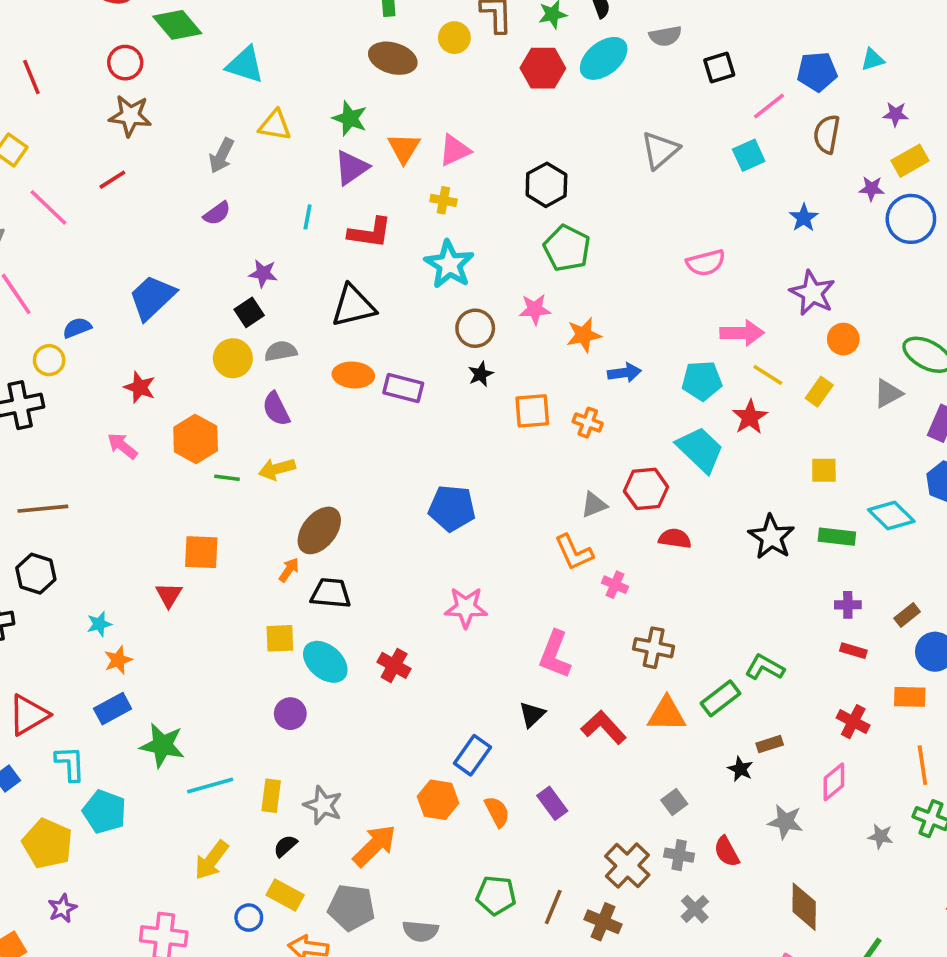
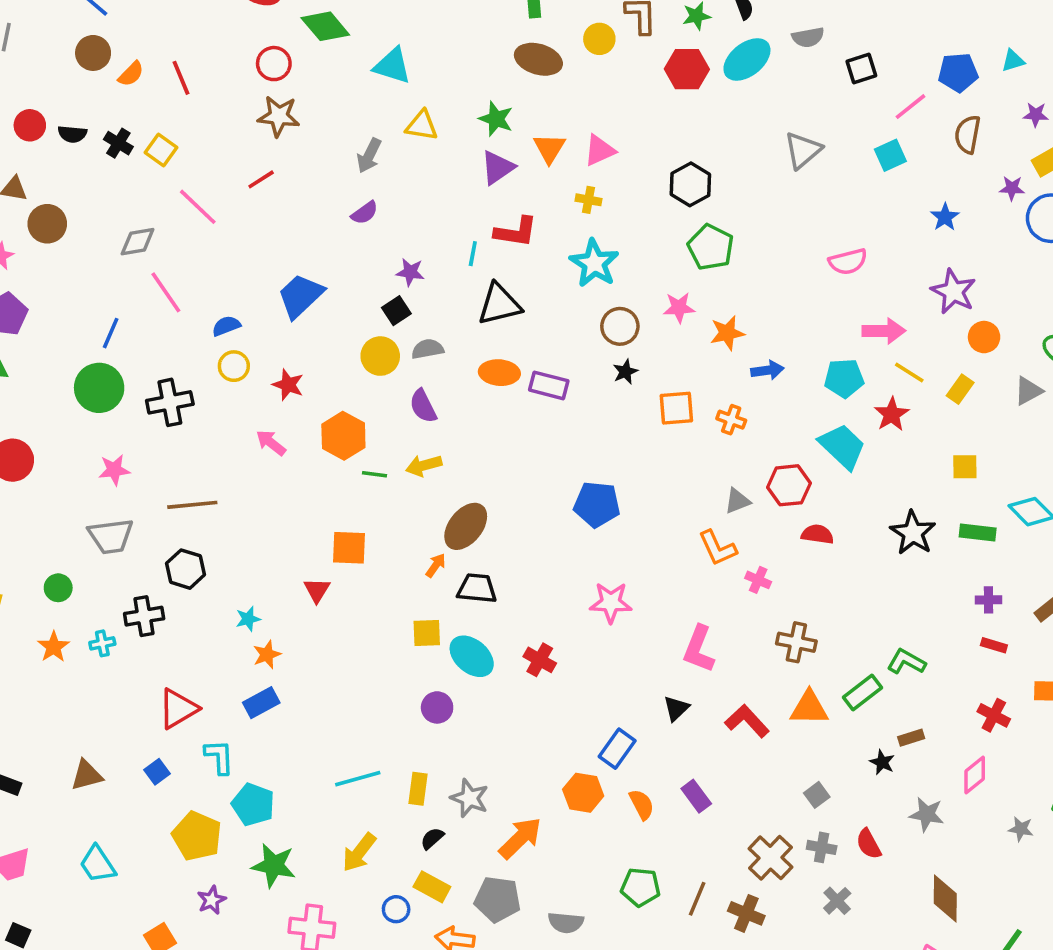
cyan line: (308, 217) -> (473, 254), moved
yellow circle: (49, 360) -> (234, 366), moved
green star: (162, 745) -> (274, 865), moved

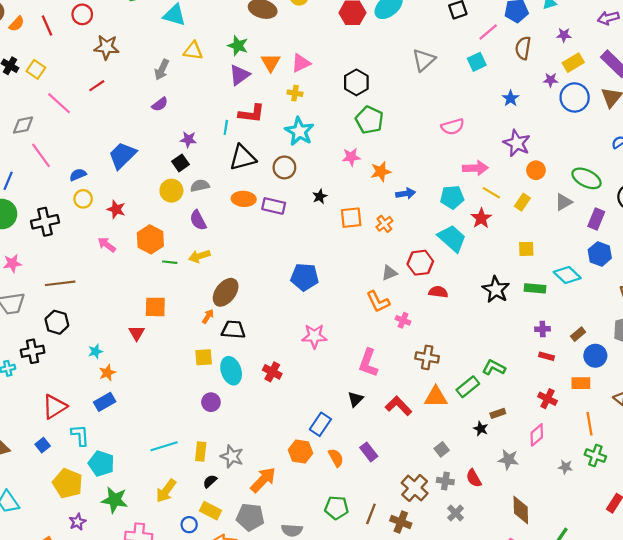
red circle: (274, 64) -> (82, 14), moved
brown circle: (620, 326) -> (284, 167), moved
orange cross: (731, 420) -> (384, 224), turned 35
cyan ellipse: (472, 656) -> (231, 371), turned 32

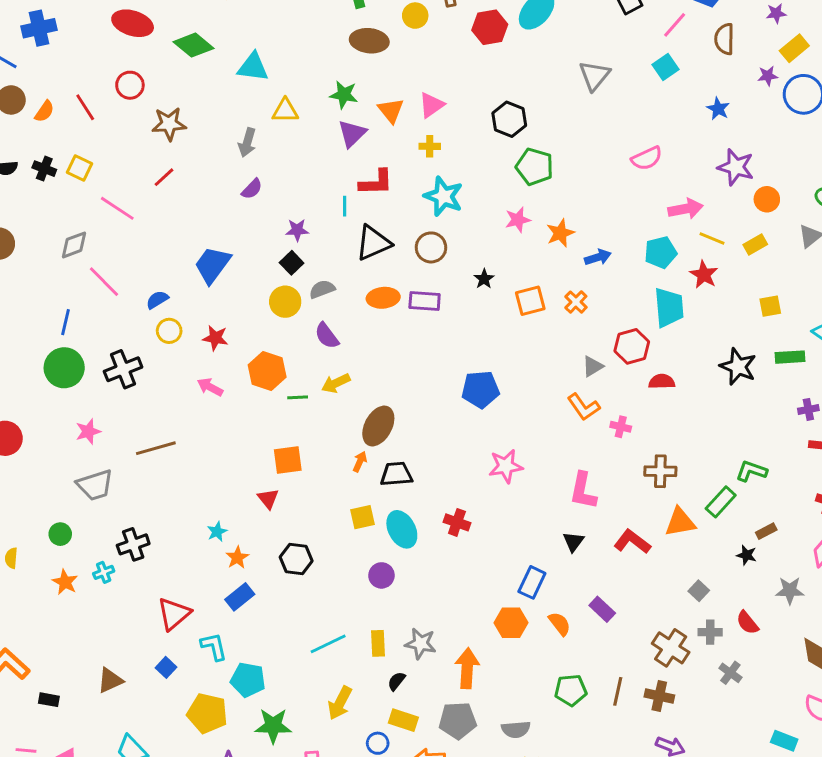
yellow rectangle: (522, 202) -> (755, 244), turned 35
cyan trapezoid: (452, 238) -> (669, 307), turned 52
black hexagon: (57, 322) -> (296, 559), moved
orange arrow: (263, 480) -> (467, 668), turned -32

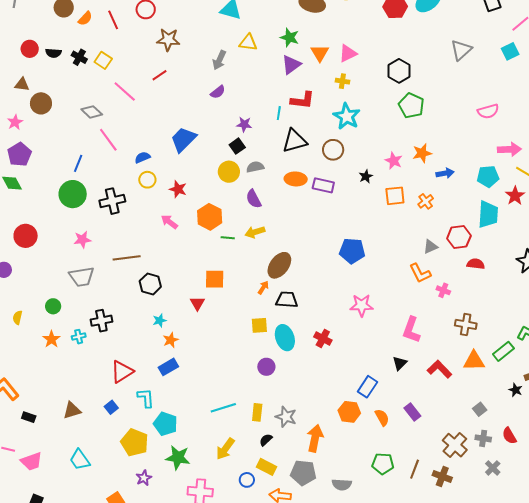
pink star: (518, 220) -> (394, 161), moved, turned 30
gray diamond: (74, 245) -> (92, 112), turned 55
black hexagon: (296, 559) -> (150, 284), moved

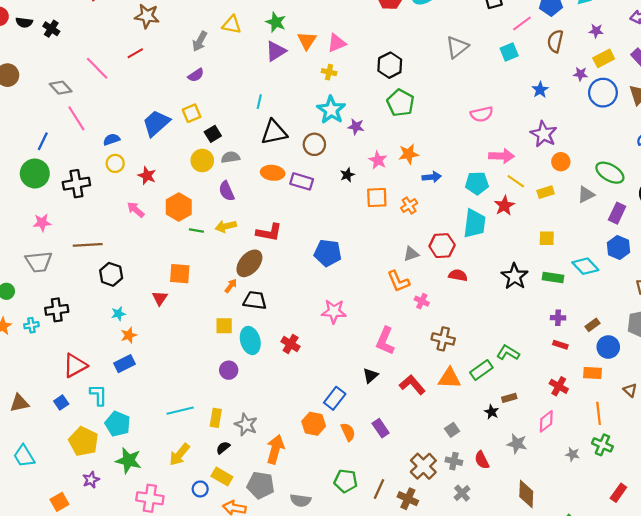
yellow square: (103, 60) -> (192, 113), moved, turned 30
red L-shape: (302, 100) -> (269, 232), moved
purple star: (244, 124) -> (356, 127), moved

